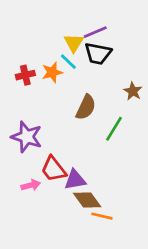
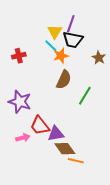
purple line: (95, 32) -> (71, 24), turned -48
orange star: (52, 72) -> (61, 56), moved
brown star: (133, 91) -> (99, 58), moved

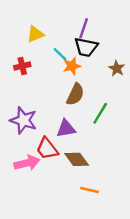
yellow triangle: (55, 32) -> (35, 34), moved, turned 35
purple triangle: (56, 134) -> (66, 129), moved
pink arrow: (23, 138) -> (27, 163), size x1.5
brown diamond: (65, 149) -> (77, 159), moved

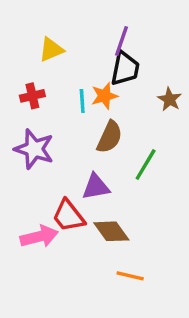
black trapezoid: (86, 47) -> (125, 68), turned -90
cyan line: (60, 54) -> (82, 101), moved, turned 42
purple star: (23, 120) -> (34, 149), moved

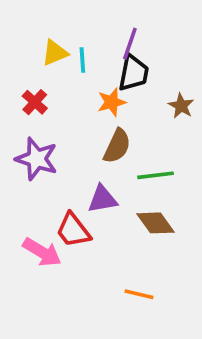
red cross: (32, 96) -> (35, 102), turned -35
cyan line: (82, 101) -> (82, 60), moved
green line: (146, 164) -> (155, 175), turned 52
brown diamond: (111, 231) -> (155, 223), moved
pink arrow: (39, 236) -> (42, 252), turned 45

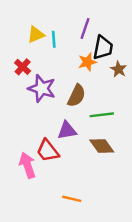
black trapezoid: (134, 73) -> (103, 48), moved
orange star: (112, 102) -> (87, 62), moved
purple star: (37, 159) -> (42, 88), moved
pink arrow: (42, 252) -> (27, 165), turned -140
orange line: (139, 294) -> (72, 199), moved

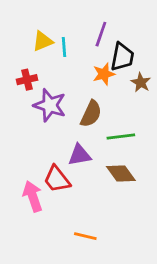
red cross: (23, 67) -> (27, 80), turned 35

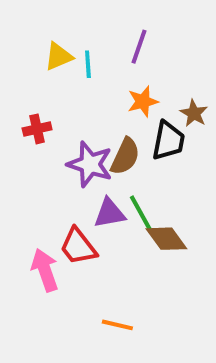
black trapezoid: (122, 57) -> (168, 141), moved
red cross: (27, 80) -> (37, 129), moved
purple star: (50, 105) -> (90, 164), moved
green line: (121, 137) -> (141, 213), moved, turned 68

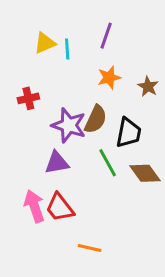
black trapezoid: (168, 141) -> (129, 133), moved
purple triangle: (110, 213) -> (57, 163), moved
brown diamond: (166, 239) -> (145, 173), moved
red trapezoid: (78, 247) -> (60, 208), moved

